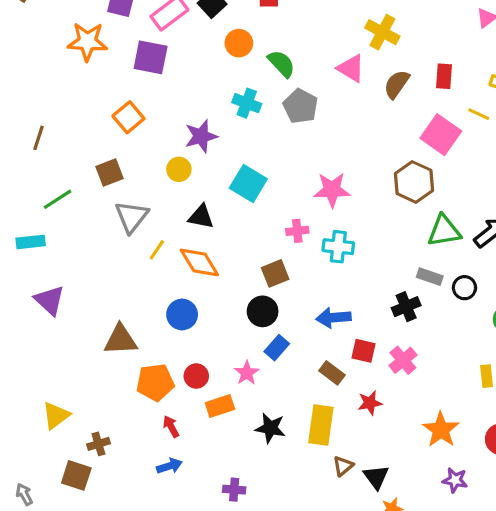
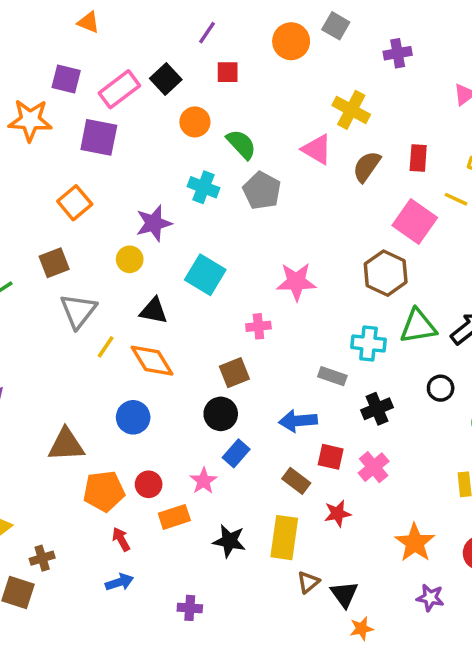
cyan cross: (338, 247) -> (368, 343), moved
gray rectangle: (430, 277) -> (332, 376), moved

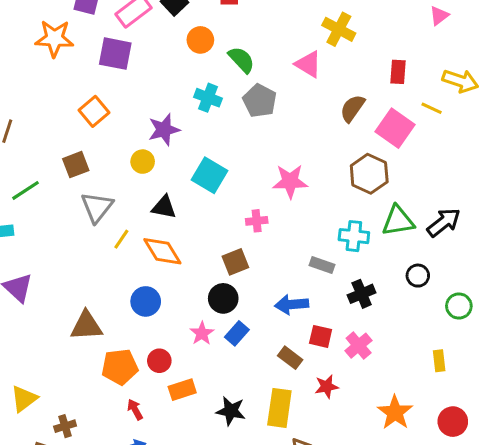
brown semicircle: (367, 167) -> (352, 108), moved
pink star: (204, 481) -> (202, 333), moved

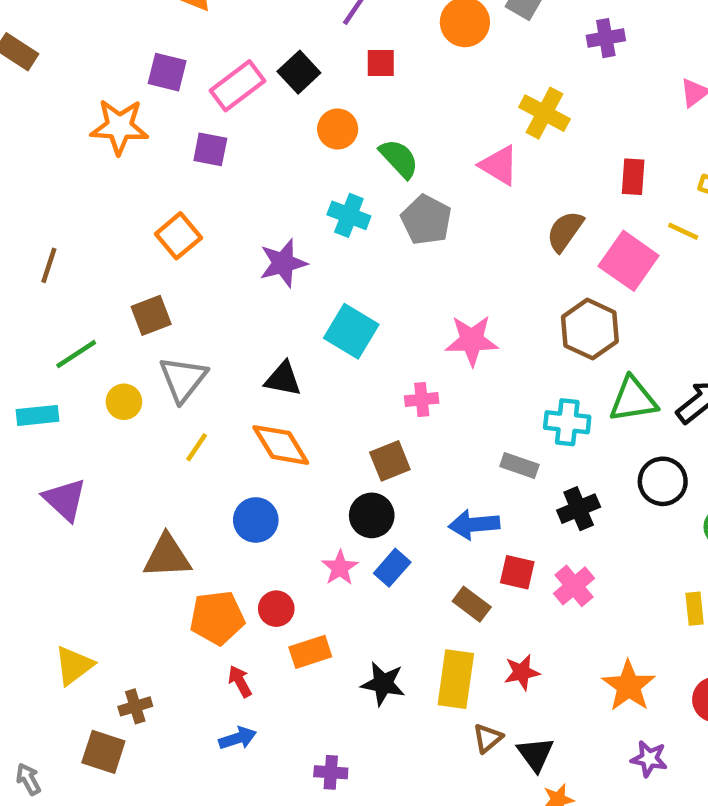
purple square: (115, 54) -> (210, 149), size x0.7
yellow circle: (143, 162) -> (124, 402), moved
yellow line: (121, 239) -> (197, 447), moved
black circle: (418, 276) -> (663, 481), size x1.4
red star: (327, 387) -> (522, 672), moved

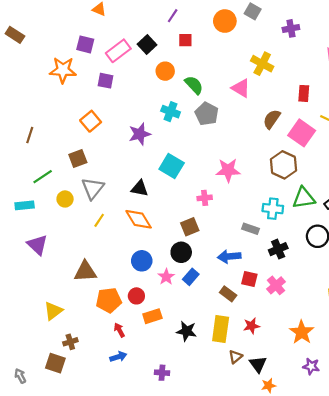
blue circle: (256, 520) -> (142, 261), moved
yellow triangle: (74, 665) -> (53, 311), moved

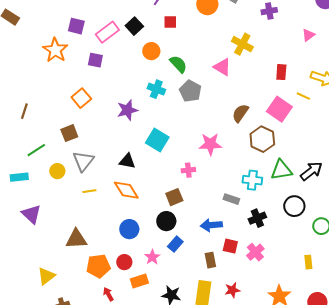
orange star: (63, 70) -> (55, 50), turned 30
brown semicircle: (272, 119) -> (240, 113), moved
yellow line: (99, 220) -> (89, 191), turned 48
pink star: (166, 277) -> (152, 257), moved
brown rectangle: (228, 294) -> (210, 260), turned 42

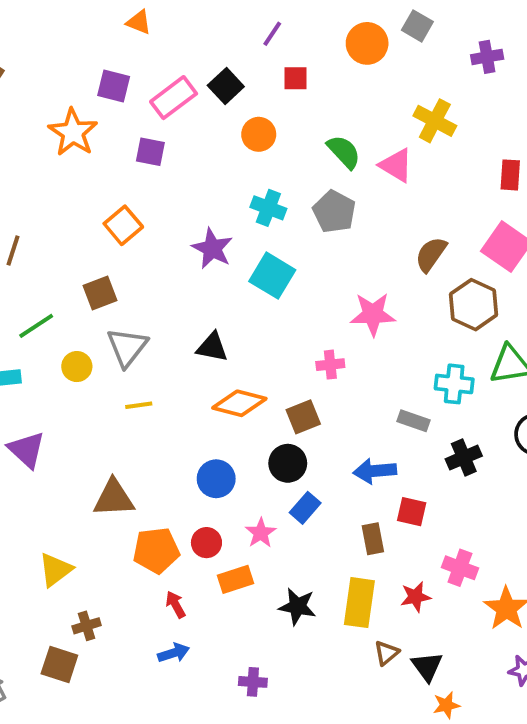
green semicircle: (178, 64) -> (344, 152), moved
purple star: (127, 110) -> (212, 248), turned -30
cyan square: (157, 140) -> (272, 276), moved
orange diamond: (126, 190) -> (239, 403), moved, turned -44
pink cross: (255, 252) -> (460, 568), moved, turned -30

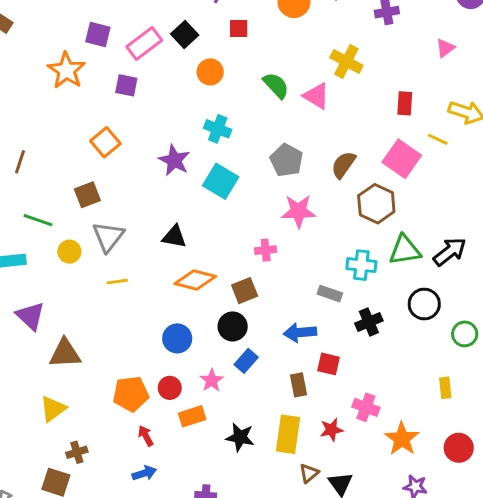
gray pentagon: (334, 212) -> (287, 160), moved
green line: (36, 326) -> (38, 220), turned 52
brown triangle: (114, 498) -> (65, 353), moved

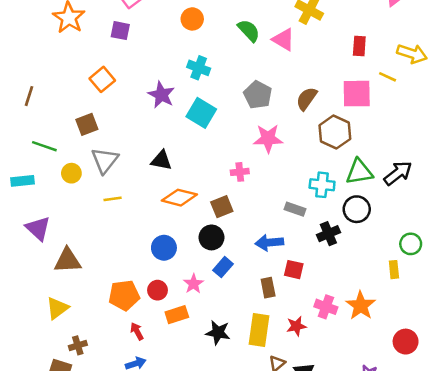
pink square: (402, 159) -> (357, 94), turned -36
black circle: (424, 304) -> (357, 209), moved
yellow rectangle: (445, 388) -> (394, 270), moved
orange star: (402, 439) -> (361, 306), moved

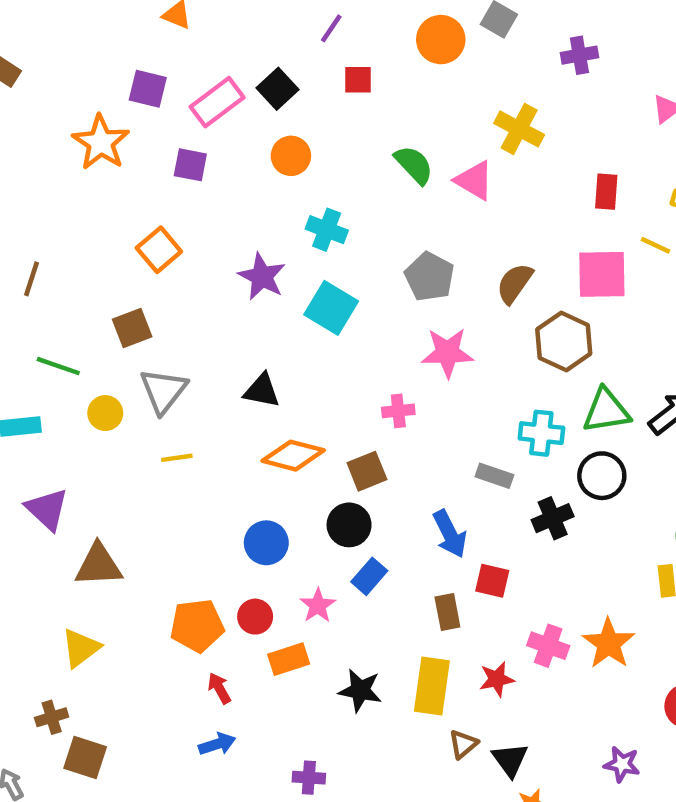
orange circle: (192, 19) -> (291, 156), moved
blue arrow: (269, 243) -> (450, 534), turned -112
brown cross: (78, 345) -> (52, 717), moved

